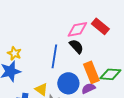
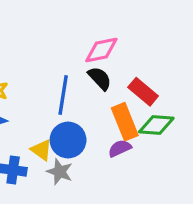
red rectangle: (100, 26) -> (143, 92), moved
blue circle: (68, 83) -> (68, 140), moved

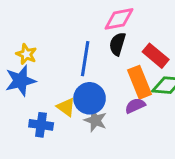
black semicircle: (100, 78) -> (117, 44), turned -120
gray star: (60, 172) -> (95, 120), moved

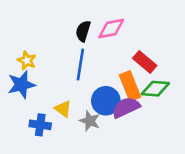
black semicircle: (117, 44) -> (83, 31), moved
blue circle: (90, 98) -> (106, 101), moved
purple semicircle: (135, 106) -> (126, 107), size x1.5

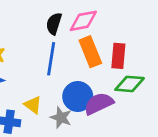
red rectangle: (145, 62) -> (118, 56), turned 55
orange rectangle: (130, 86) -> (90, 52), moved

